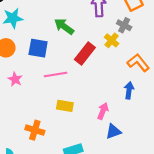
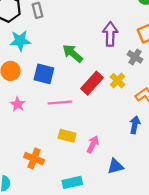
yellow cross: (112, 40) -> (118, 81), moved
pink arrow: (103, 111) -> (93, 144), moved

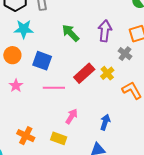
green arrow: (73, 53) -> (70, 33), moved
blue arrow: (135, 125) -> (105, 122), moved
yellow rectangle: (67, 136) -> (59, 138), moved
pink arrow: (93, 144) -> (72, 116), moved

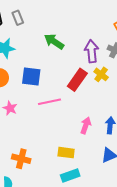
purple arrow: (105, 31) -> (92, 51), moved
pink arrow: (72, 116) -> (86, 125), moved
orange cross: (26, 136) -> (21, 159), moved

